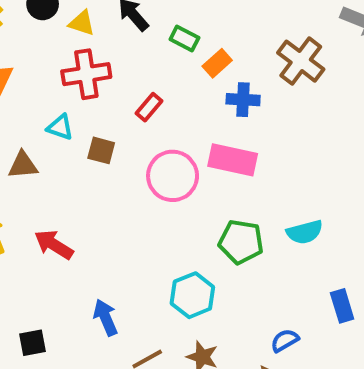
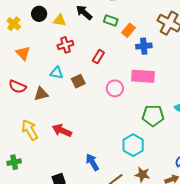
red cross: (86, 74) -> (65, 45), size x0.7
brown square: (101, 150) -> (78, 81), turned -32
pink circle: (173, 176) -> (115, 88), size x0.7

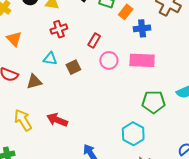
pink circle: (115, 88) -> (109, 60), moved

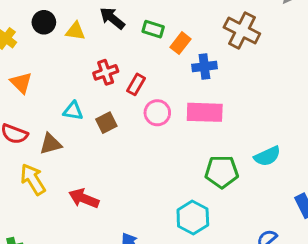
red cross: (59, 29) -> (106, 72), moved
yellow arrow: (23, 120) -> (33, 179), moved

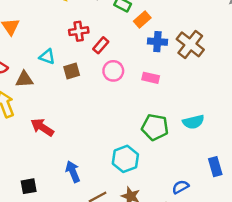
brown cross: (242, 30) -> (190, 44), moved
pink rectangle: (205, 112) -> (151, 78), size x0.6

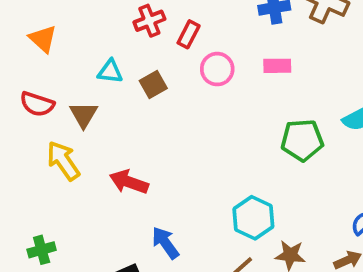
brown triangle: (24, 79) -> (84, 115), turned -42
cyan hexagon: (125, 159) -> (253, 218), moved
blue arrow: (73, 172) -> (165, 243), moved

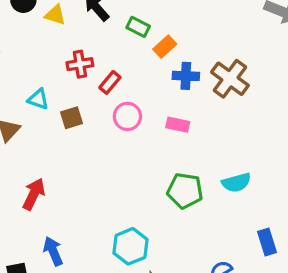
red arrow: (129, 182) -> (34, 194), turned 84

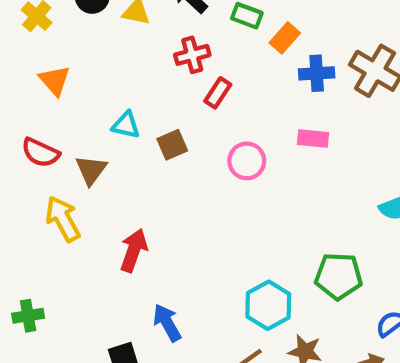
red cross: (80, 64) -> (192, 55), moved
pink circle: (127, 116) -> (247, 161), moved
green pentagon: (185, 191) -> (338, 276), moved

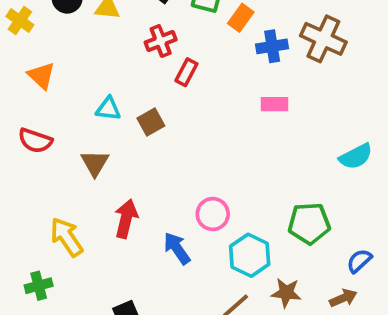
pink circle: (247, 161) -> (213, 214), moved
brown triangle: (91, 170) -> (95, 163), moved
yellow arrow: (63, 219) -> (67, 237), moved
blue arrow: (167, 323) -> (177, 248), moved

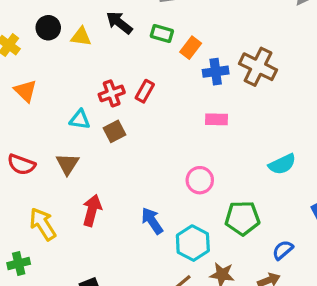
red cross: (161, 41) -> (112, 93), moved
red semicircle: (35, 141) -> (21, 165), moved
pink circle: (213, 214) -> (200, 180), moved
blue arrow: (177, 248) -> (152, 221), moved

